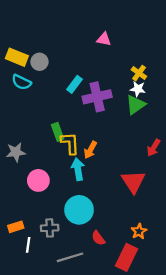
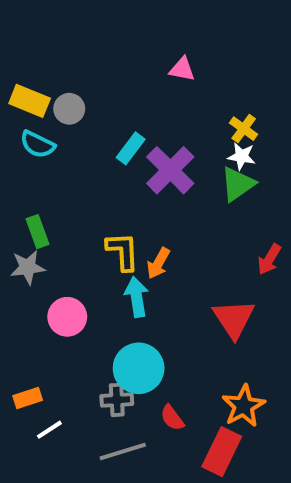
purple cross: (97, 97) -> (170, 170), turned -32
green rectangle: (58, 132) -> (38, 232), moved
gray cross: (50, 228) -> (117, 400), moved
orange star: (139, 231) -> (244, 406), size x1.5
white line: (28, 245) -> (49, 430), turned 49

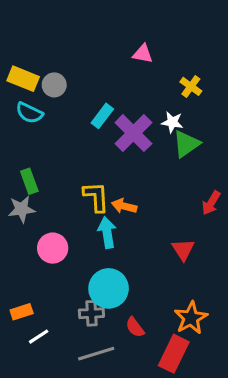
yellow cross: (244, 129) -> (191, 86), moved
white star: (242, 156) -> (172, 122), moved
orange arrow: (158, 263) -> (124, 206), turned 75
red triangle: (234, 319) -> (183, 250), size x0.7

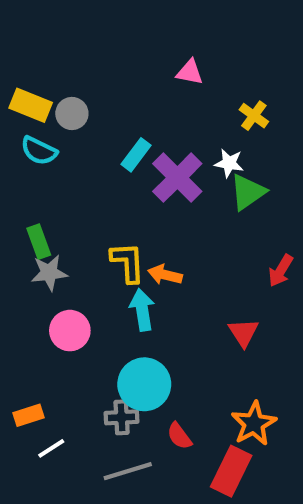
gray star: (22, 209) -> (49, 273), moved

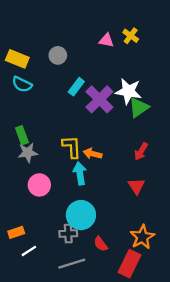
gray circle: (72, 113) -> (58, 55), moved
yellow cross: (254, 116) -> (131, 36), moved
white star: (229, 163) -> (128, 91), size x1.6
red arrow: (281, 271) -> (141, 151), moved

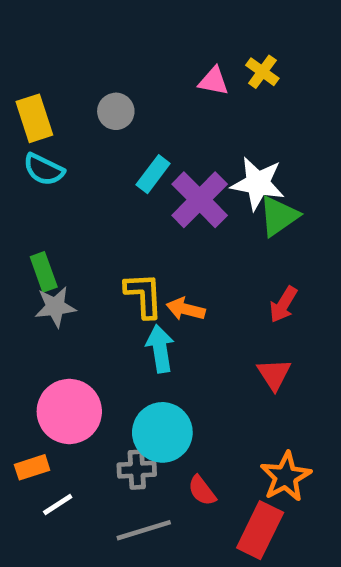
yellow rectangle: (17, 59) -> (34, 118), turned 50
pink circle: (39, 185) -> (69, 411), moved, size x1.4

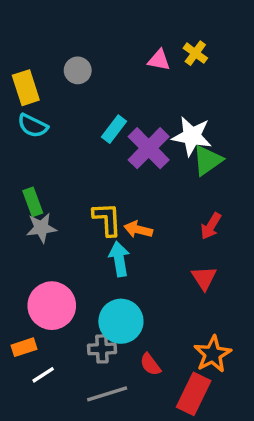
gray circle: (116, 111) -> (78, 70), moved

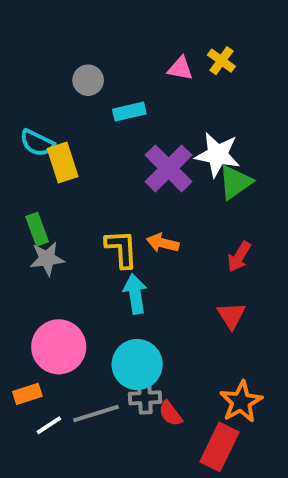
yellow rectangle: (26, 88) -> (63, 163), moved
cyan rectangle: (114, 129) -> (129, 112), moved, turned 40
orange arrow: (138, 230) -> (163, 243), moved
gray cross: (102, 349) -> (145, 398), moved
gray line: (107, 394) -> (96, 414), moved

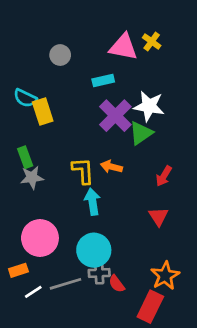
pink triangle: (180, 68) -> (123, 47), size x1.6
cyan rectangle: (129, 112) -> (103, 81), moved
green triangle: (235, 182) -> (141, 133), moved

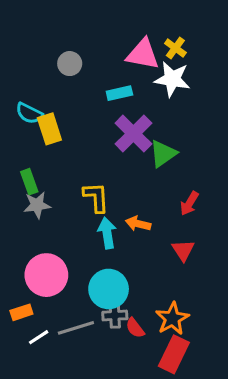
white star: (149, 106) -> (172, 79), moved
orange arrow: (111, 167) -> (138, 224), moved
orange star: (165, 276) -> (172, 319), moved

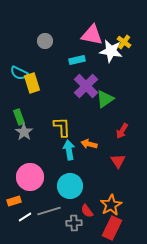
yellow cross: (175, 48) -> (124, 42), moved
gray star: (37, 205) -> (24, 132), turned -30
gray cross: (115, 315) -> (74, 223), moved

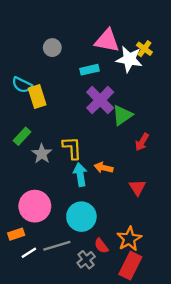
green rectangle: (19, 117) -> (22, 136), turned 63
red arrow: (122, 131) -> (142, 142), moved
gray star: (24, 132) -> (42, 154), moved
gray cross: (74, 223) -> (86, 260), turned -35

